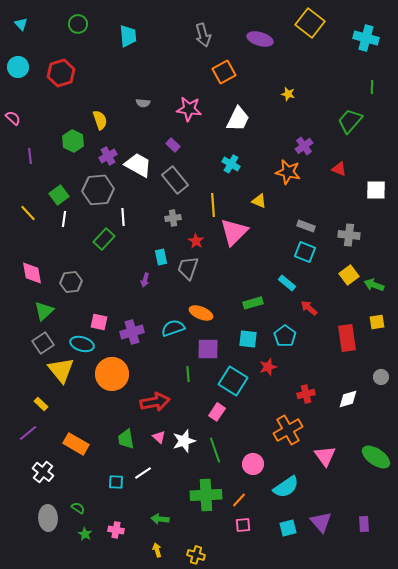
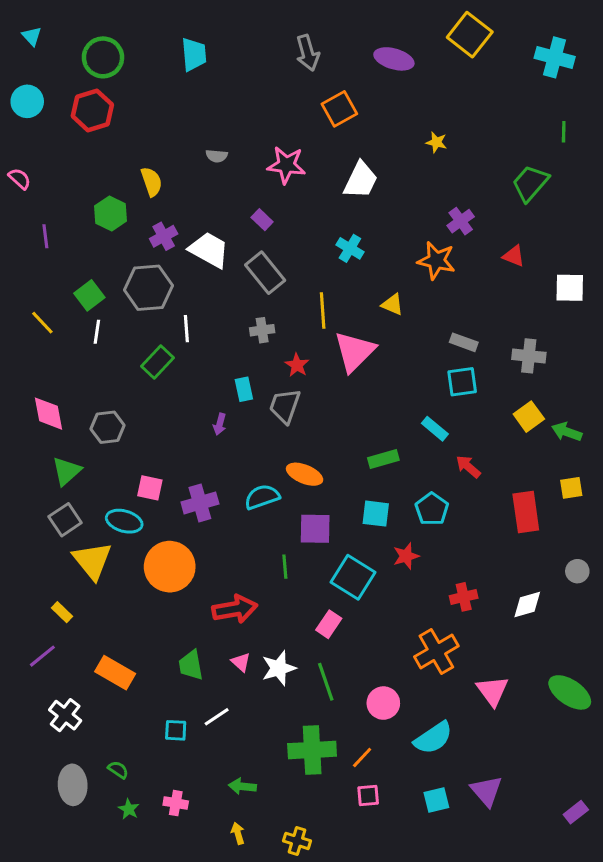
green circle: (78, 24) -> (103, 57), moved, size x1.4
cyan square: (305, 252) -> (462, 382), turned -30
purple rectangle: (364, 524) -> (576, 812), moved, turned 56

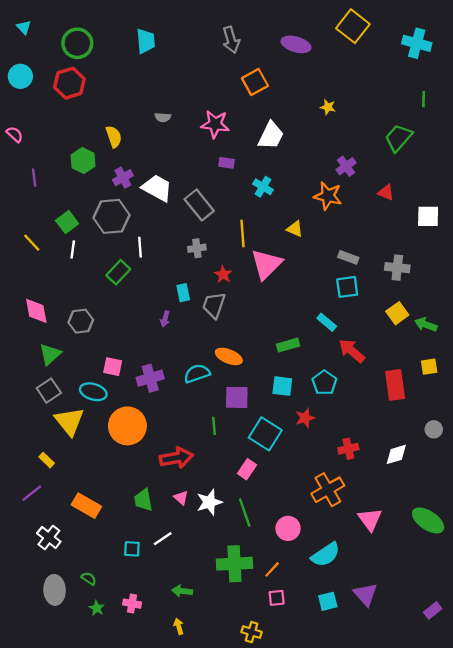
purple rectangle: (262, 220) -> (226, 163), moved, turned -35
red arrow: (468, 467) -> (352, 351), size x1.4
yellow cross: (297, 841) -> (252, 632), moved

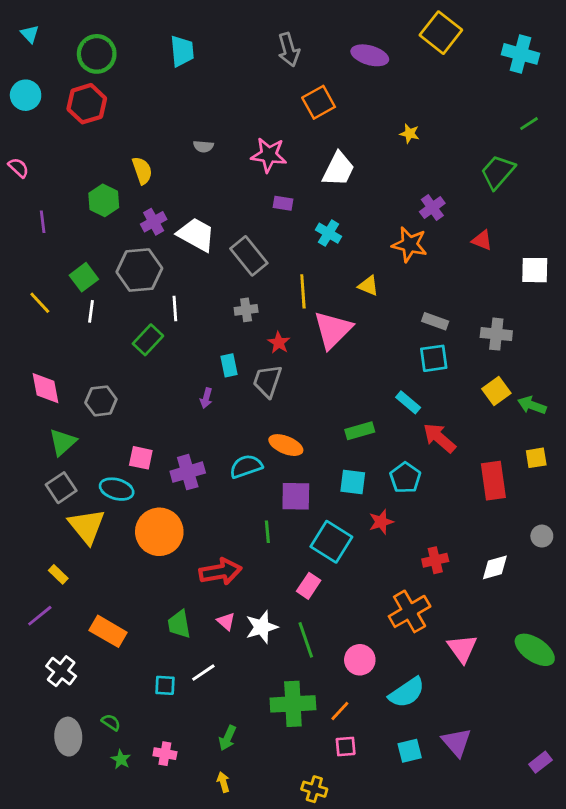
green line: (424, 99) -> (529, 124), turned 56
green arrow: (182, 591) -> (228, 738), turned -72

